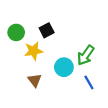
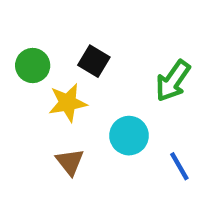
black square: (47, 30) -> (94, 61), turned -32
green arrow: (86, 55) -> (173, 81), moved

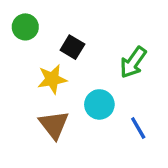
green circle: (33, 65) -> (25, 27), moved
brown triangle: (70, 162) -> (54, 125), size x1.4

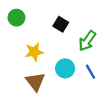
black square: (72, 47) -> (61, 24), moved
blue line: (138, 128) -> (91, 72), moved

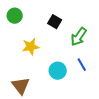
cyan circle: (65, 68) -> (58, 71), moved
brown triangle: (35, 82) -> (21, 86), moved

